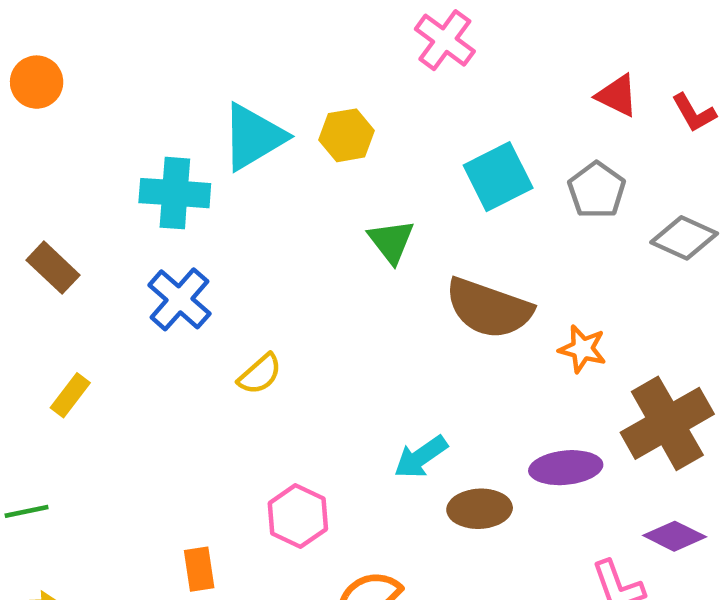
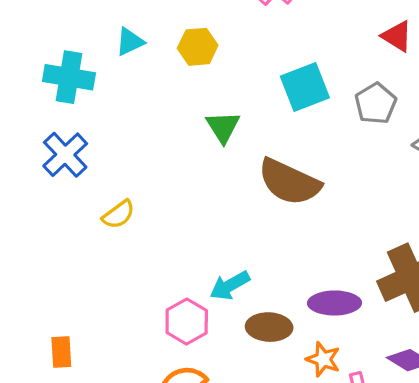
cyan triangle: (253, 137) -> (130, 42), size x0.6
orange star: (582, 349) -> (323, 359), moved
pink hexagon: (298, 516) -> (187, 322), moved

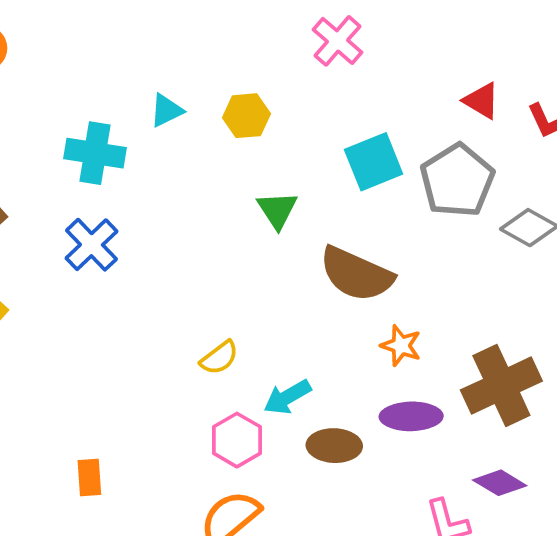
gray pentagon: (376, 104) -> (457, 180), size x1.5
yellow semicircle: (119, 214) -> (219, 358), moved
orange star: (323, 359) -> (401, 346), moved

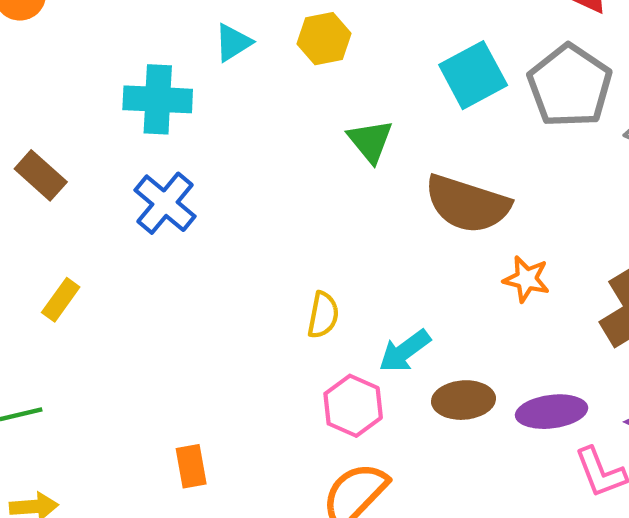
yellow semicircle: (219, 358) -> (323, 315), turned -36
purple ellipse: (411, 416) -> (552, 412), moved

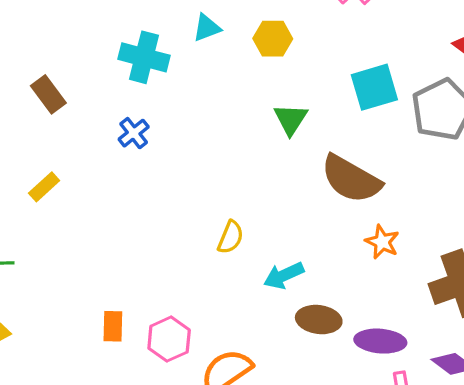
blue cross: (165, 203) -> (134, 133), size x0.7
pink hexagon: (353, 406) -> (169, 339), moved

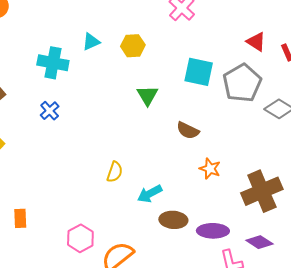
cyan square: (374, 87) -> (199, 72), turned 32
brown semicircle: (351, 179) -> (188, 130), size x0.6
orange rectangle: (113, 326) -> (20, 218), moved

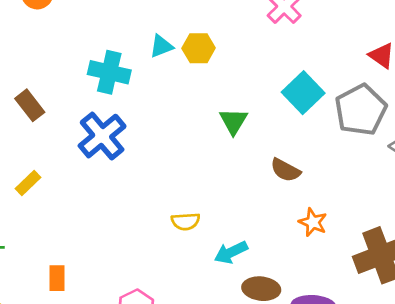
yellow hexagon: (133, 46) -> (199, 48), moved
cyan square: (199, 72) -> (303, 93), turned 32
blue cross: (50, 111) -> (102, 136), size x1.8
yellow semicircle: (115, 172) -> (186, 221), turned 65

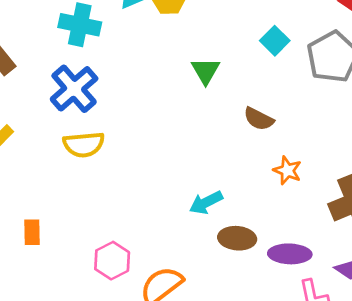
cyan square: (303, 93) -> (275, 41), size x0.7
yellow semicircle: (186, 221) -> (84, 145), moved, size x1.4

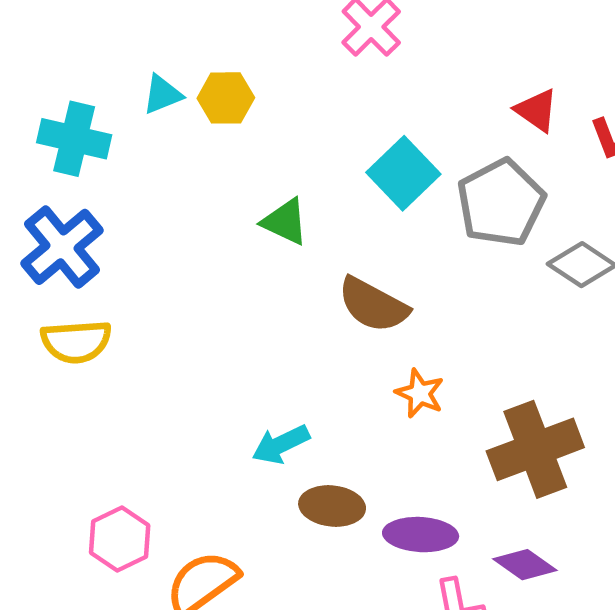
cyan square: (275, 41) -> (403, 173), size x1.4
green triangle: (206, 71) -> (285, 222), turned -36
brown semicircle: (259, 119) -> (373, 305), size x1.4

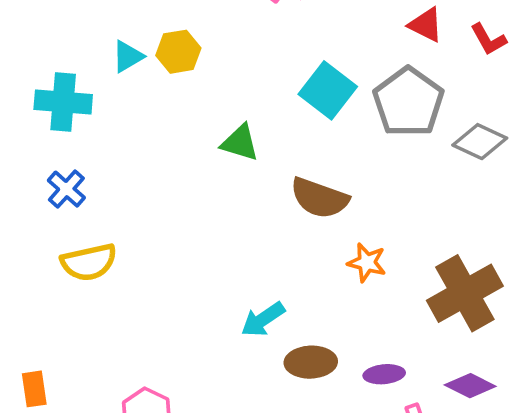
blue cross: (62, 247) -> (66, 189), size x0.6
purple ellipse: (421, 535) -> (384, 374), size x0.7

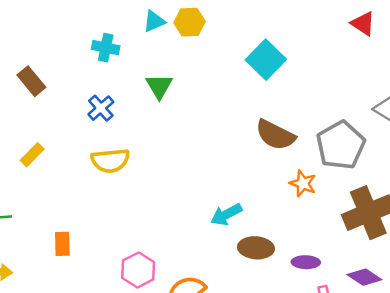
cyan square: (328, 90) -> (266, 60), moved
cyan cross: (63, 102) -> (106, 48), size x0.7
gray pentagon: (408, 102) -> (341, 145), moved
green triangle: (240, 143) -> (159, 86), moved, turned 36

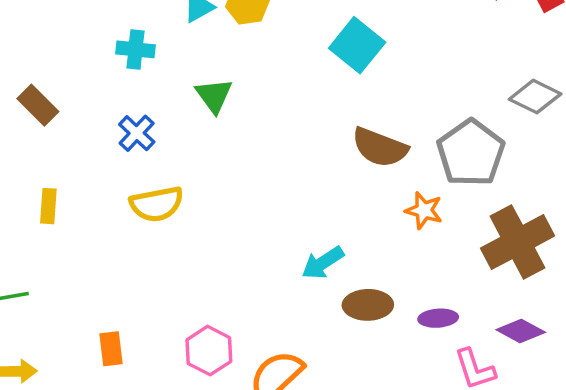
yellow rectangle: (32, 155) -> (48, 206), turned -35
orange rectangle: (62, 244) -> (111, 349), moved

